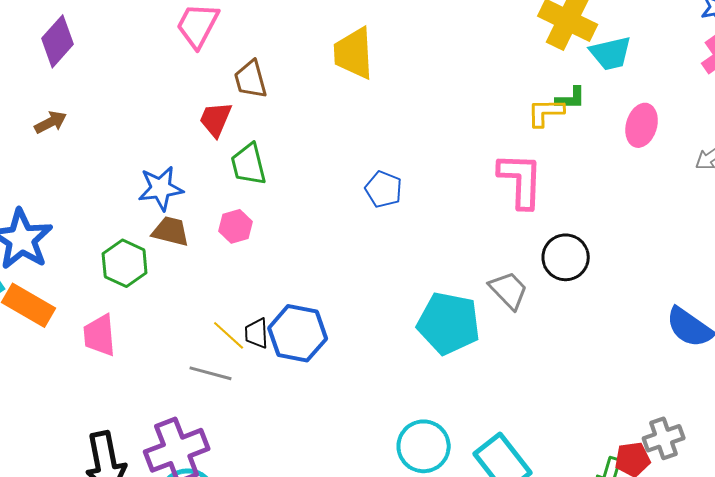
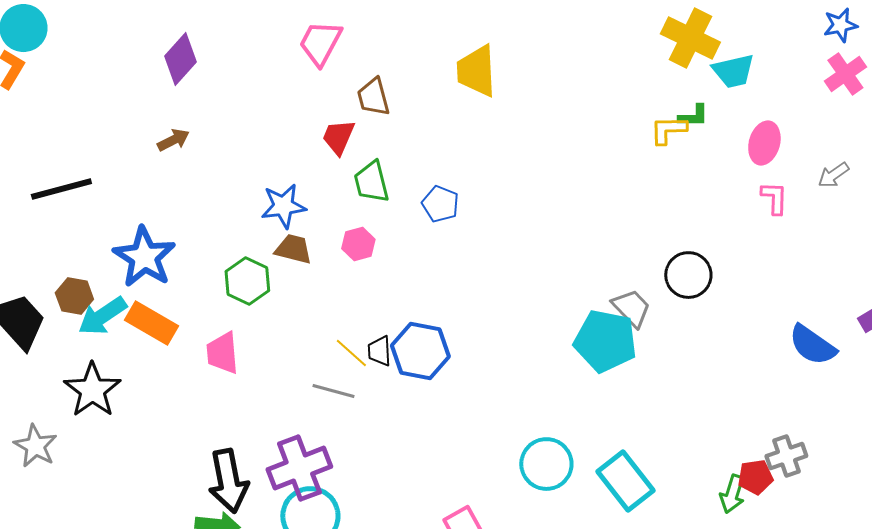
pink L-shape: (521, 180) -> (774, 198), moved, size x0.6
blue pentagon: (384, 189) -> (440, 204), moved
cyan pentagon: (449, 323) -> (605, 341), moved

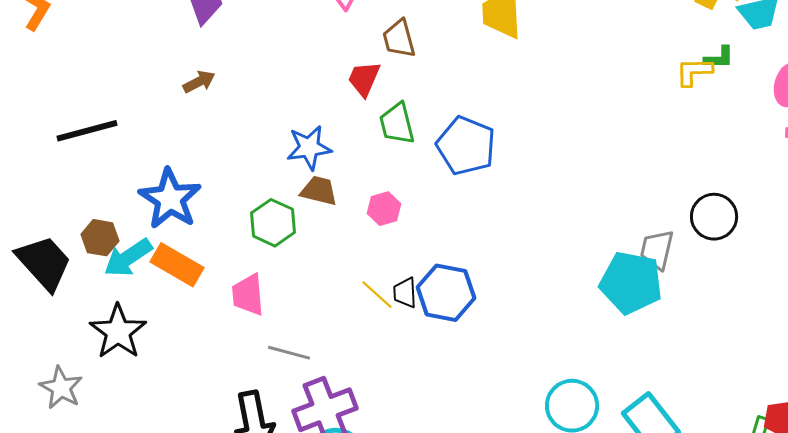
blue pentagon: (440, 204) -> (466, 146), size x1.6
pink hexagon: (358, 244) -> (384, 209), moved
gray trapezoid: (631, 308) -> (657, 250), turned -123
gray line: (333, 391) -> (289, 353), moved

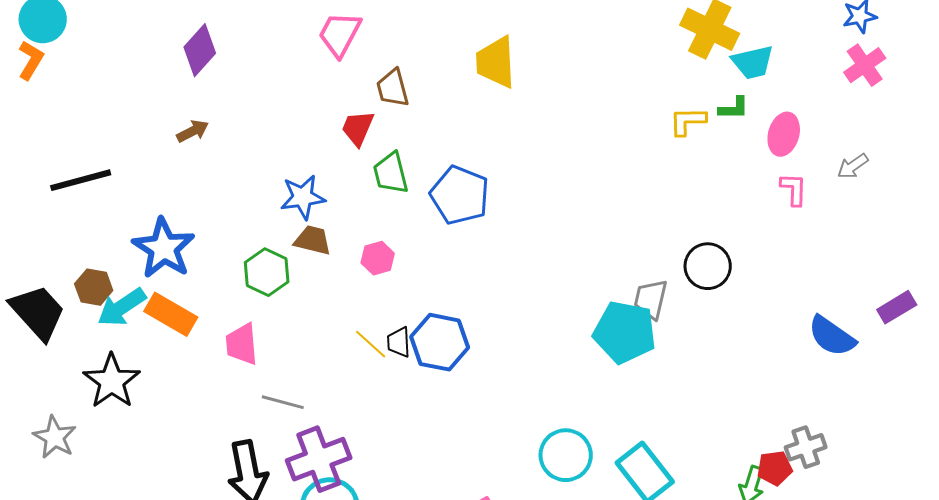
green L-shape: (719, 58) -> (734, 108), moved

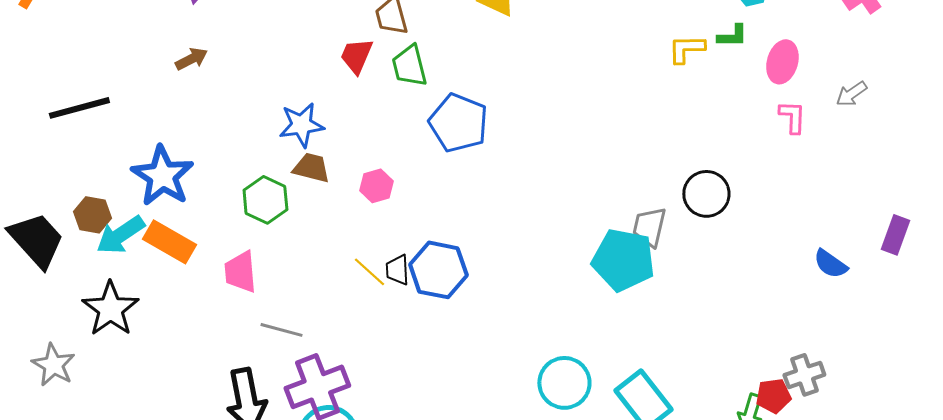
green trapezoid: (391, 173) -> (409, 66), moved
purple rectangle: (897, 307) -> (895, 235), turned -39
blue semicircle: (832, 336) -> (830, 264), size x0.7

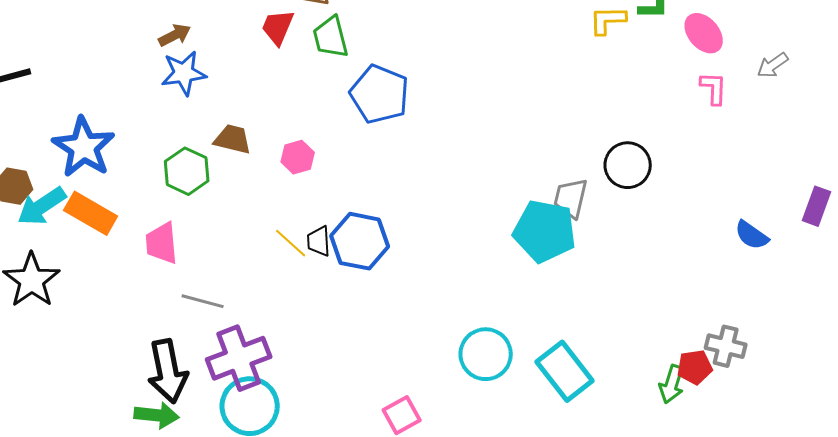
brown arrow: (191, 59) -> (175, 35), moved
pink ellipse: (782, 62) -> (704, 33), turned -57
blue star: (301, 125) -> (184, 73), moved
gray cross: (804, 375) -> (726, 346), turned 33

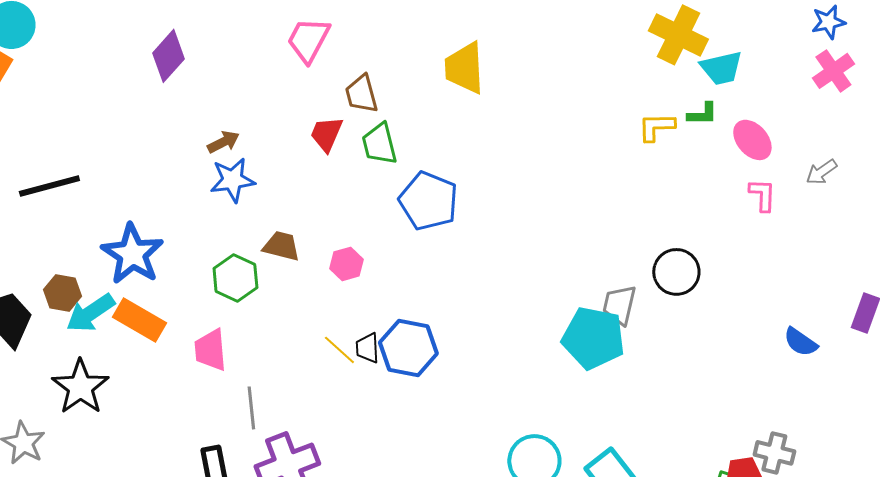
gray line: (203, 301) -> (251, 408), turned 69

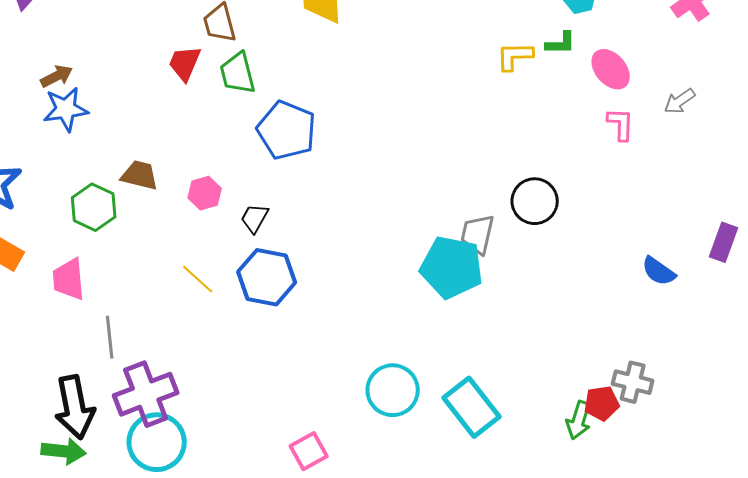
brown arrow: (223, 142) -> (57, 76), moved
blue star: (232, 180) -> (66, 109), moved
black trapezoid: (367, 348) -> (255, 218), moved, turned 32

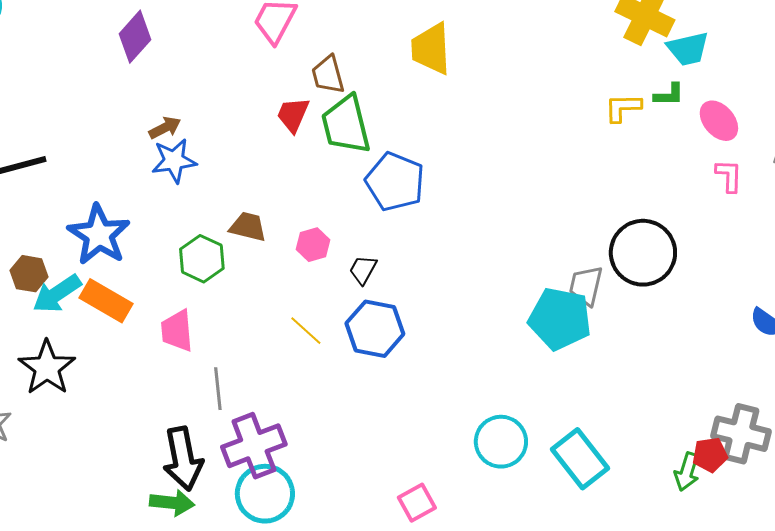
green trapezoid: (238, 73) -> (346, 125), size x1.4
black circle: (535, 201) -> (643, 253), size x1.4
gray cross: (633, 382) -> (741, 434), size x1.4

